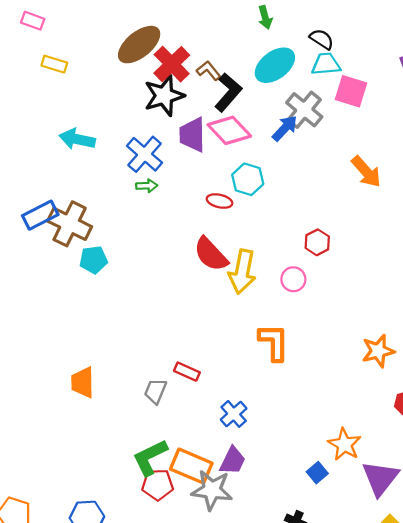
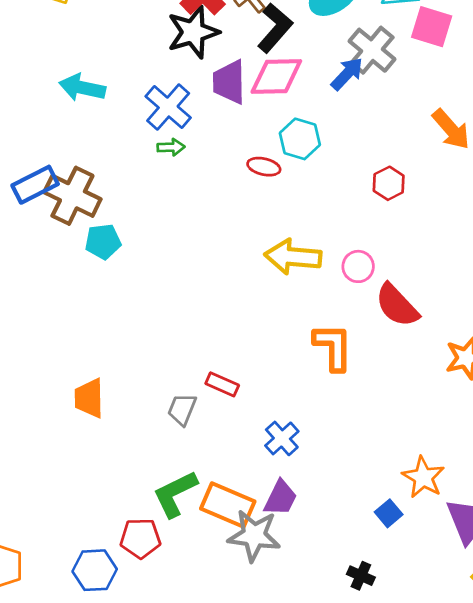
pink diamond: (229, 130) -> (276, 77), turned -48
red hexagon: (317, 242) -> (389, 183), moved
red semicircle: (211, 254) -> (397, 305), moved
yellow arrow: (242, 272) -> (293, 257), turned 84
red pentagon: (158, 485) -> (140, 538), moved

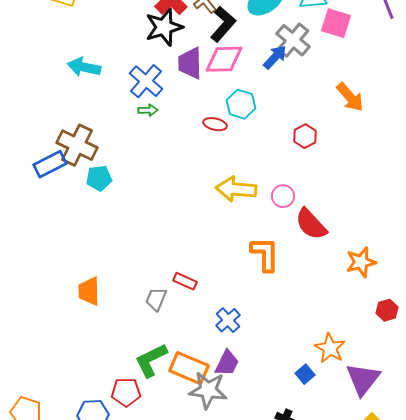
blue rectangle: (35, 185) -> (50, 164), moved

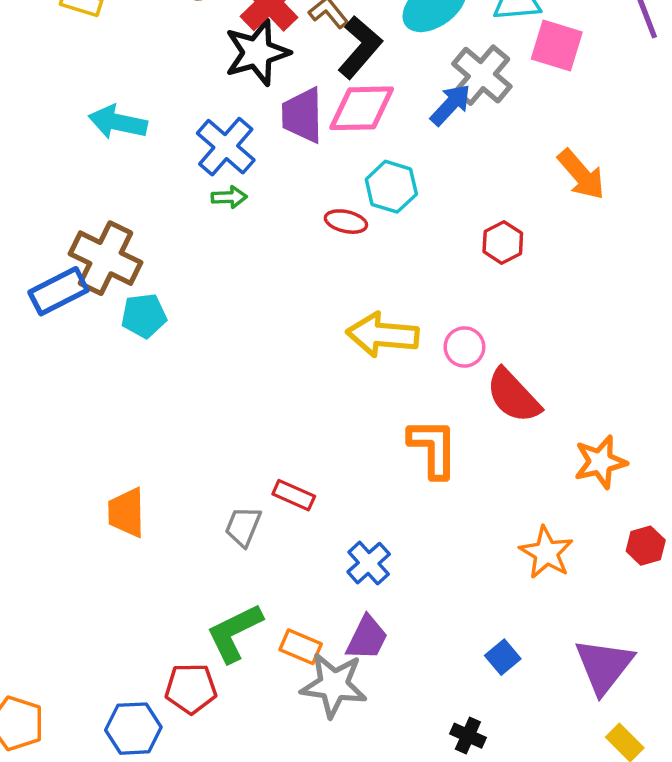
orange star: (330, 348) -> (546, 553), moved
orange rectangle: (189, 368) -> (301, 647), size x0.6

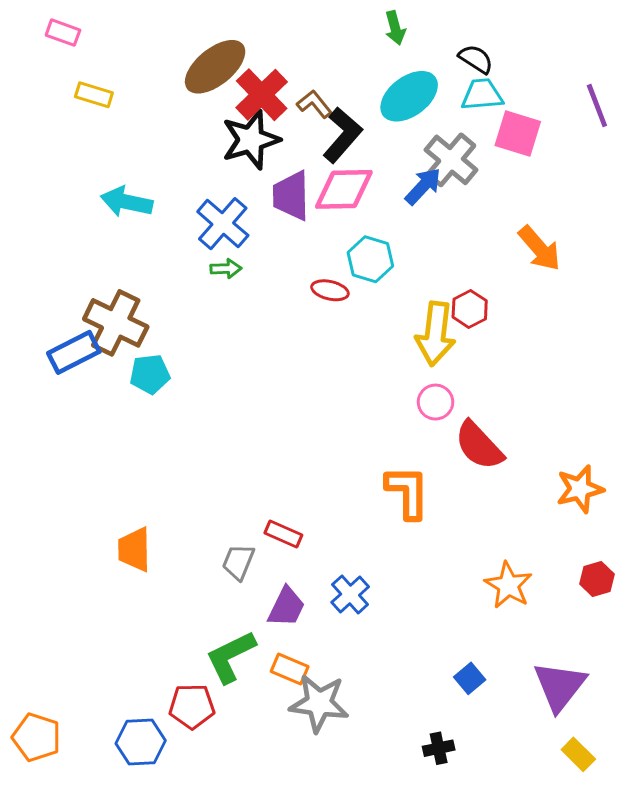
yellow arrow: (383, 335) -> (435, 334), moved, turned -88
orange star: (600, 462) -> (580, 489), moved
purple trapezoid: (367, 638) -> (286, 607), moved
black cross: (468, 736) -> (439, 748), turned -36

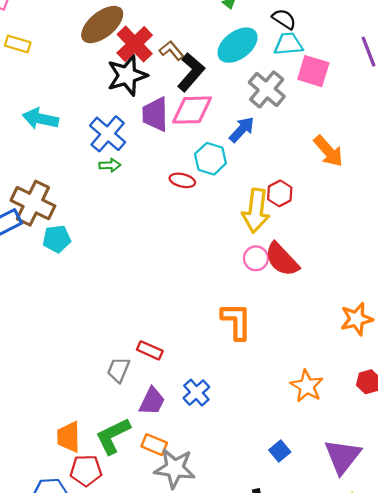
blue arrow: (423, 186) -> (242, 130), moved
red semicircle: (479, 446) -> (282, 259), moved
orange trapezoid: (134, 550) -> (69, 437), moved

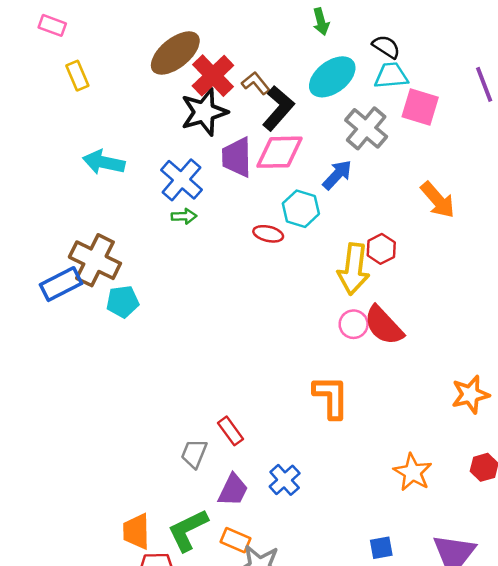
yellow rectangle: (18, 44) -> (77, 76), turned 50
red rectangle: (150, 350) -> (231, 431), turned 30
blue square: (280, 451) -> (381, 548), turned 30

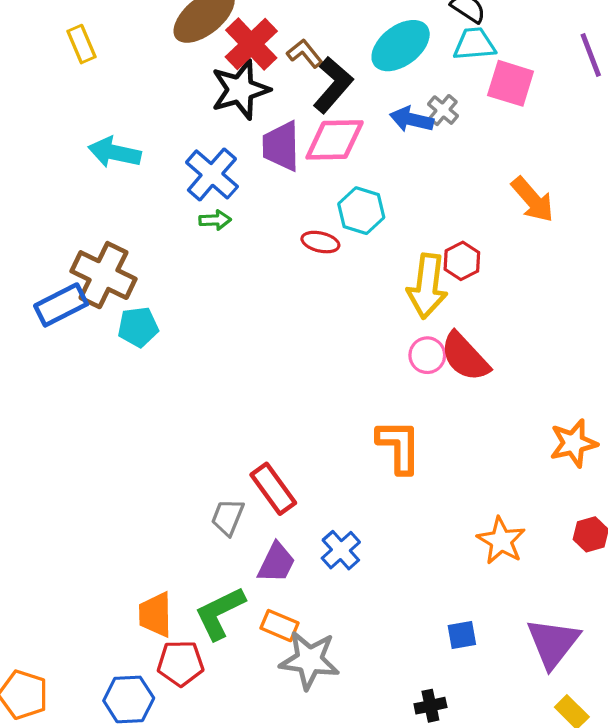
gray cross: (366, 128) -> (443, 110), size x0.6
blue arrow: (337, 175) -> (412, 119), moved, turned -120
red rectangle: (231, 431) -> (273, 489), size x1.4

